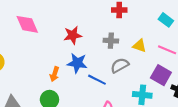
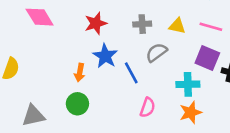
blue star: (77, 63) -> (105, 56), turned 30
blue line: (97, 80) -> (131, 73), turned 42

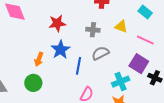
yellow triangle: (177, 26) -> (121, 26), moved
blue line: (131, 73) -> (79, 66), turned 30
cyan cross: (188, 84) -> (121, 82), turned -30

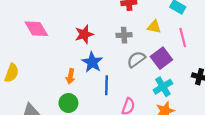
pink line: (145, 40) -> (183, 37), turned 60
purple square: (139, 64) -> (161, 58), moved, turned 30
blue line: (79, 66) -> (107, 85), moved

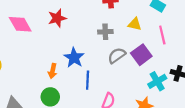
red star: (84, 34) -> (57, 18), moved
cyan cross: (163, 87) -> (157, 81), moved

